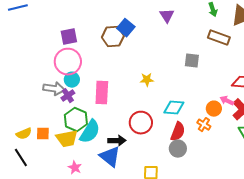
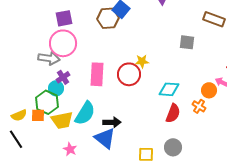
cyan circle: (72, 80) -> (56, 88), moved
gray arrow: (54, 89) -> (49, 58), moved
green hexagon: (76, 120) -> (47, 102), moved
red circle: (141, 123) -> (129, 74), moved
gray circle: (178, 149) -> (173, 147), moved

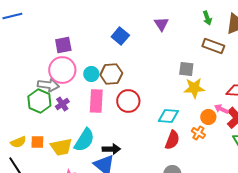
brown hexagon: (108, 18) -> (111, 74), moved
yellow star: (142, 61) -> (194, 88), moved, size x1.5
cyan circle: (56, 88) -> (91, 74), moved
green hexagon: (47, 102) -> (39, 101), moved

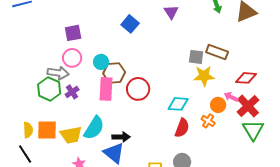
brown rectangle: (213, 46) -> (217, 52), moved
pink circle: (62, 70) -> (72, 58), size x0.7
brown hexagon: (111, 74) -> (114, 73), moved
yellow semicircle: (18, 142) -> (28, 130), turned -70
orange square: (37, 142) -> (47, 130), size x1.5

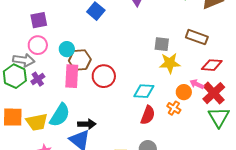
brown rectangle: (217, 52) -> (197, 37), moved

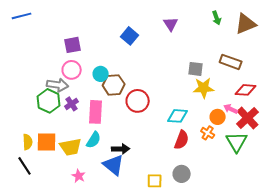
pink rectangle: (72, 76) -> (96, 112), moved
cyan semicircle: (60, 115) -> (94, 140), size x0.7
green triangle: (219, 117) -> (237, 142), moved

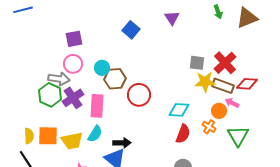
brown rectangle: (231, 62) -> (223, 86), moved
purple cross: (72, 104) -> (73, 98), size x1.5
red cross: (248, 118) -> (225, 63), moved

